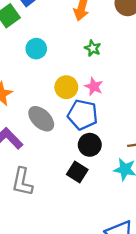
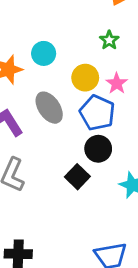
green star: (93, 48) -> (109, 40), moved
cyan circle: (36, 49) -> (44, 53), moved

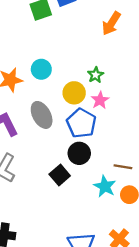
green star: (109, 40) -> (96, 75), moved

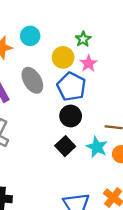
black square: (60, 175) -> (65, 146), moved

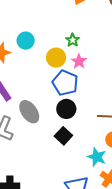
gray ellipse: (32, 80) -> (29, 112), moved
cyan star: (97, 147) -> (97, 157), moved

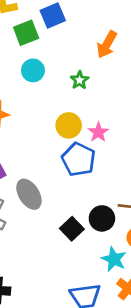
green star: (73, 40) -> (80, 80), moved
cyan circle: (26, 41) -> (33, 70), moved
black circle: (66, 109) -> (102, 218), moved

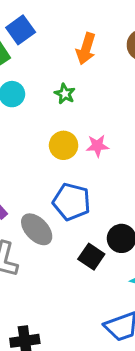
pink star: (98, 132) -> (97, 146), turned -30
blue pentagon: (79, 159) -> (72, 202), moved

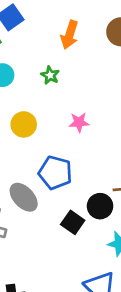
yellow circle: (64, 145) -> (24, 124), moved

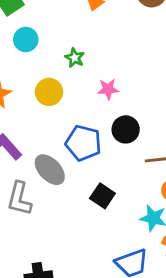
green star: (50, 75) -> (75, 58), moved
black circle: (100, 206) -> (126, 129), moved

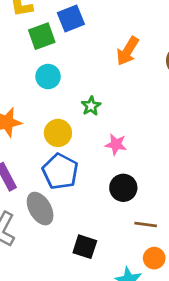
blue pentagon: (83, 143) -> (60, 171), moved
black square: (102, 196) -> (85, 247), turned -30

